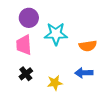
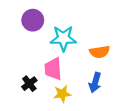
pink trapezoid: (24, 45) -> (53, 69), moved
blue arrow: (84, 73) -> (95, 82), turned -72

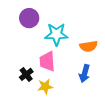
yellow star: (62, 94) -> (45, 87), moved

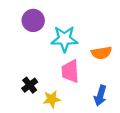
pink trapezoid: (47, 61) -> (70, 71), moved
blue arrow: (85, 73) -> (100, 96), moved

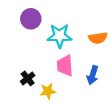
orange semicircle: (101, 53) -> (98, 38), moved
blue arrow: (100, 96) -> (93, 75), moved

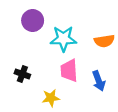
blue arrow: (93, 75) -> (99, 81), turned -36
black cross: (28, 78) -> (22, 74), moved, turned -32

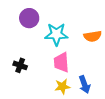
blue arrow: (99, 81) -> (85, 85), moved
yellow star: (51, 98) -> (62, 87), moved

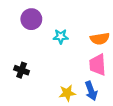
cyan star: (56, 34) -> (61, 37), size x0.6
pink trapezoid: (61, 62) -> (98, 65), moved

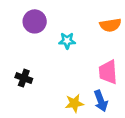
orange semicircle: (100, 39) -> (110, 25), moved

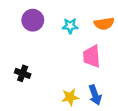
cyan star: (67, 41) -> (70, 26), moved
pink trapezoid: (108, 72) -> (92, 56), moved

